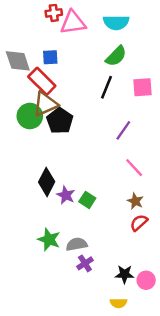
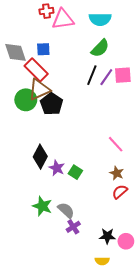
purple line: (123, 130) -> (106, 77), moved
gray semicircle: (77, 244) -> (66, 210), turned 54

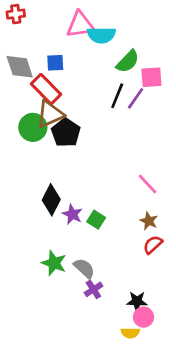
red cross: (46, 11) -> (16, 14), moved
cyan semicircle: (100, 19) -> (101, 35), moved
pink square: (123, 75) -> (151, 77), moved
pink circle: (126, 241) -> (144, 317), moved

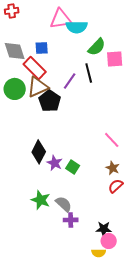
black line: (117, 96) -> (89, 73), turned -36
purple line: (136, 98) -> (70, 81), moved
green circle: (33, 127) -> (15, 89), moved
purple cross: (93, 289) -> (71, 220), turned 32

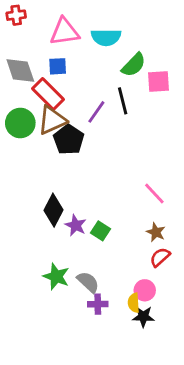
pink triangle: (61, 19) -> (65, 32), moved
pink circle: (109, 241) -> (145, 290), moved
yellow semicircle: (99, 253) -> (134, 303), moved, turned 88

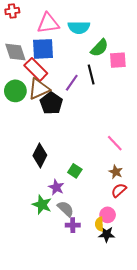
blue square: (58, 66) -> (43, 49), size x1.6
purple star: (76, 225) -> (56, 187), moved

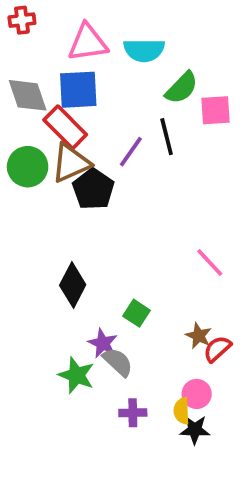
brown star: (116, 172) -> (199, 336), moved
gray semicircle: (66, 209) -> (118, 362), moved

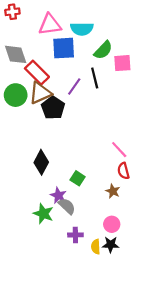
blue square: (78, 90) -> (64, 48), moved
red semicircle: (217, 349) -> (123, 171), moved, turned -63
yellow semicircle: (182, 411) -> (96, 247), moved

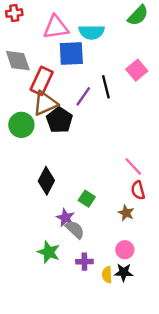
green semicircle: (103, 50) -> (138, 15), moved
pink square: (122, 63) -> (137, 70), turned -36
red rectangle: (37, 73) -> (42, 81), turned 70
green circle: (16, 95) -> (21, 125), moved
green star: (43, 214) -> (49, 252), moved

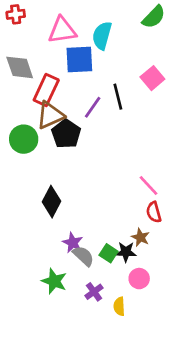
cyan semicircle: (92, 32) -> (102, 36), turned 105
green square: (87, 199) -> (109, 253), moved
purple cross: (84, 262) -> (94, 292), turned -35
black star: (124, 272) -> (126, 252), moved

